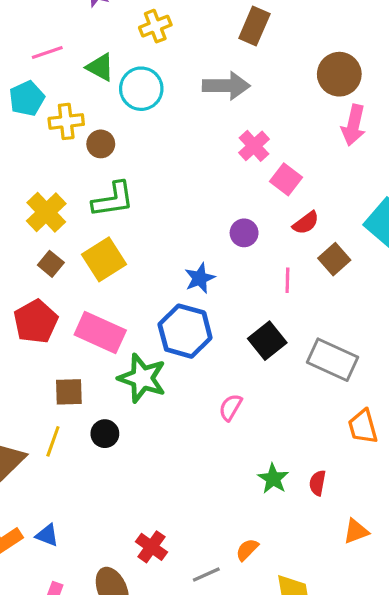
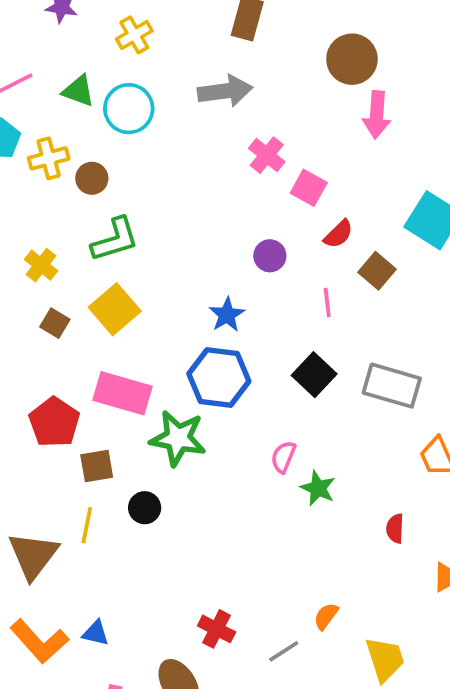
yellow cross: (46, 212) -> (41, 265), size x0.7
red pentagon: (36, 322) -> (54, 422), moved
green star: (273, 479) -> (318, 488), moved

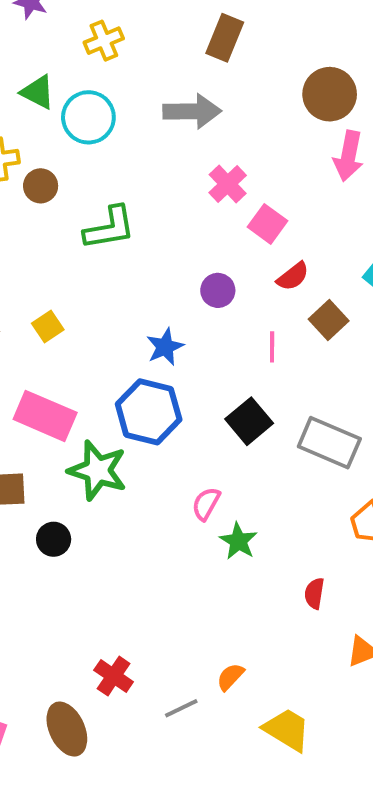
green L-shape: (115, 240) -> (110, 228), moved
yellow square: (115, 309) -> (48, 327), size x0.6
yellow trapezoid: (385, 659) -> (287, 730), turned -48

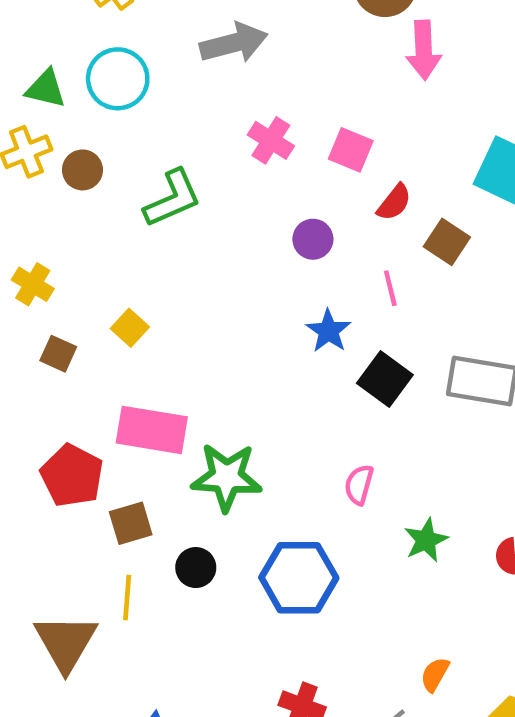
green triangle: (38, 92) -> (46, 89), moved
pink cross: (228, 184) -> (271, 140), moved
blue star: (165, 347) -> (328, 331), moved
blue hexagon: (149, 412) -> (299, 578), moved
green star: (238, 541) -> (426, 540), moved, turned 30

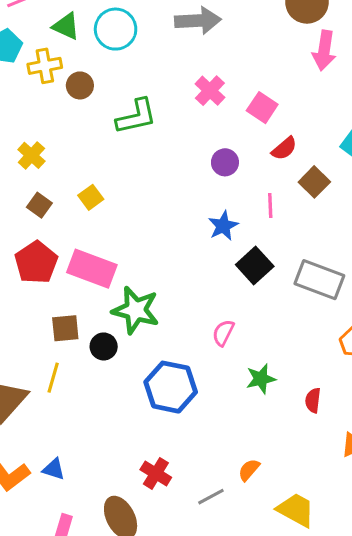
red pentagon: (72, 476) -> (36, 262), moved
black circle: (196, 568) -> (104, 346), moved

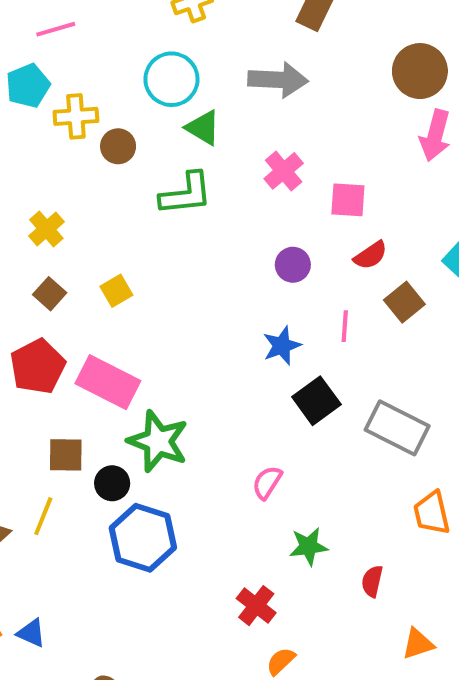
green triangle: (66, 26) -> (203, 128), moved
pink square: (262, 108) -> (348, 200), turned -36
blue hexagon: (171, 387) -> (143, 538), moved
red cross: (156, 473) -> (256, 606), moved

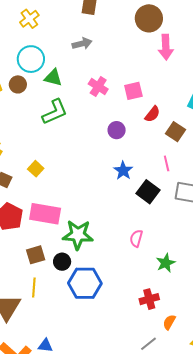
gray arrow: (278, 80) -> (82, 44), size x0.7
brown circle: (118, 146) -> (18, 84), moved
pink line: (345, 326) -> (167, 163), moved
red cross: (256, 606) -> (149, 299), turned -36

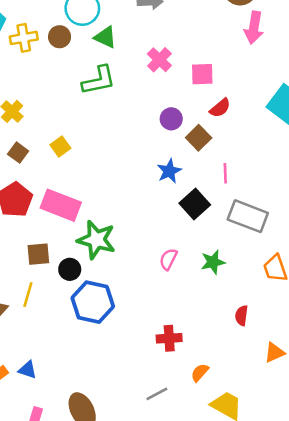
brown square: (176, 132) -> (199, 138), moved
green star: (166, 263) -> (213, 262), moved
orange semicircle: (169, 322) -> (200, 373), moved

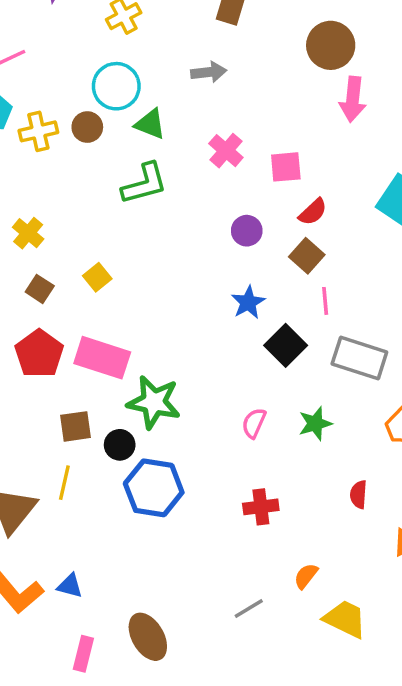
brown square: (199, 138) -> (307, 256), moved
red cross: (169, 338) -> (261, 507), moved

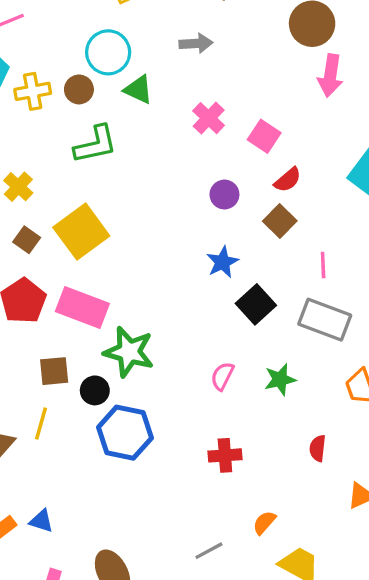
pink square: (286, 167) -> (264, 136), turned 36
green L-shape: (144, 184) -> (95, 144), moved
yellow square: (97, 277) -> (81, 232), size x2.0
pink line: (325, 301) -> (323, 265), moved

